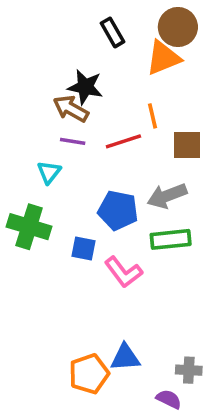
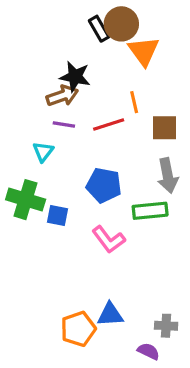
brown circle: (178, 27) -> (121, 24), moved
orange triangle: (163, 58) -> (144, 51), turned -44
brown arrow: (71, 109) -> (62, 96), turned 132
gray arrow: (167, 196) -> (168, 176), moved, turned -80
blue square: (83, 248) -> (57, 216), moved

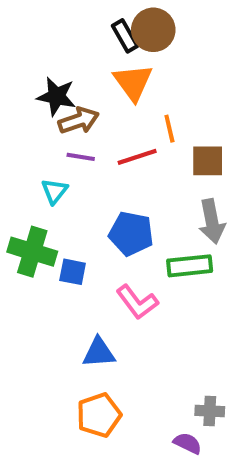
orange triangle: (144, 51) -> (133, 82), moved
black star: (75, 77) -> (56, 96), moved
blue triangle: (110, 315) -> (99, 353), moved

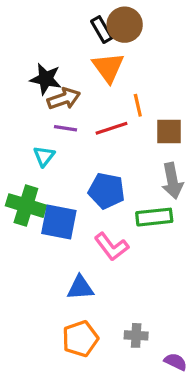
blue square: (73, 272) -> (59, 222), size x1.6
gray cross: (210, 411) -> (136, 335), moved
purple semicircle: (188, 443) -> (176, 362), moved

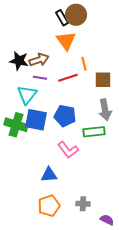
black star: (46, 79) -> (19, 61), moved
cyan triangle: (44, 156) -> (27, 95), size x1.5
blue square: (59, 222) -> (36, 120), moved

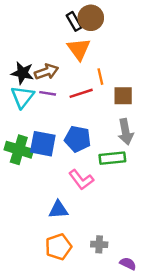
cyan triangle: (27, 95) -> (22, 97), moved

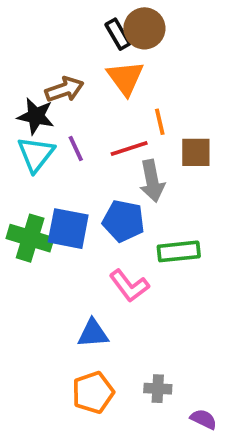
brown arrow: (46, 72) -> (64, 89), moved
purple line: (48, 93) -> (76, 148), turned 56
gray arrow: (126, 132) -> (152, 181), moved

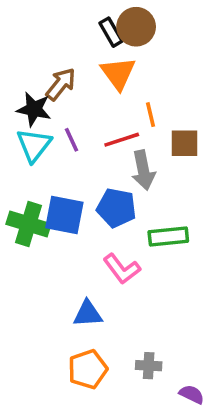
brown arrow: (64, 89) -> (61, 84), turned -32

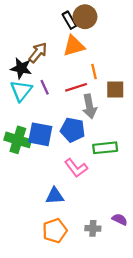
orange triangle: (118, 73) -> (74, 46), turned 50
purple semicircle: (192, 394) -> (120, 219), moved

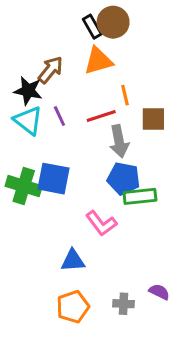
cyan triangle: (21, 91) -> (28, 120), turned -30
blue pentagon: (73, 130) -> (124, 179), moved

